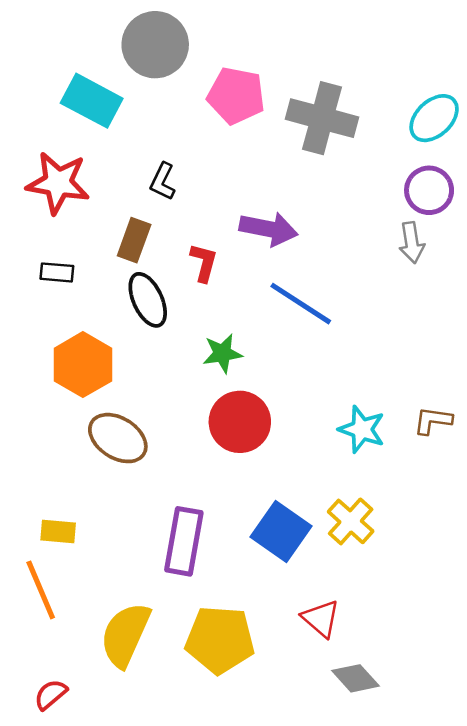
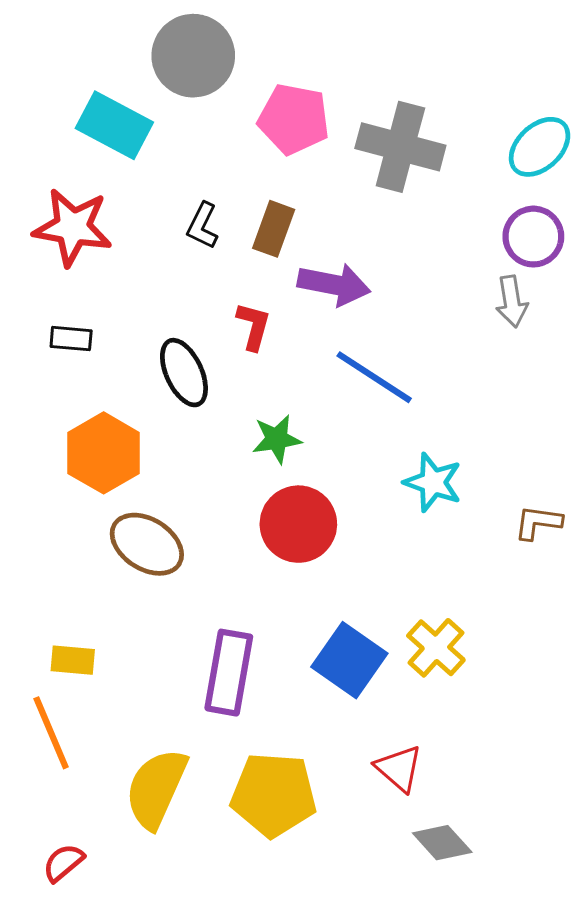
brown rectangle: (134, 240) -> (274, 229), moved
cyan star: (362, 429) -> (433, 482), moved

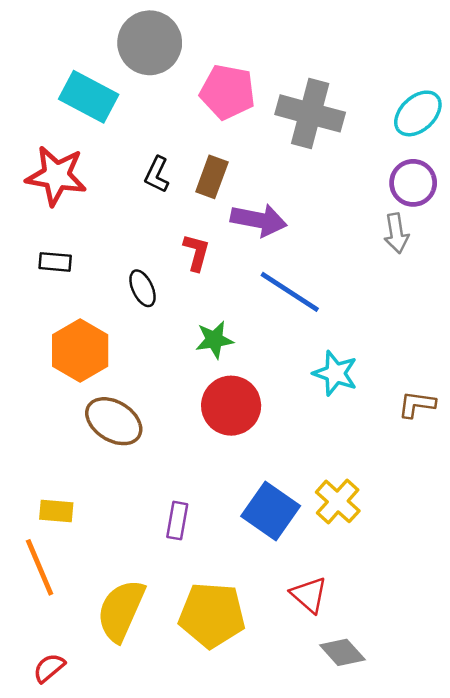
black ellipse: (184, 373) -> (142, 288), size x0.7
purple rectangle: (229, 673) -> (177, 521), size x0.6

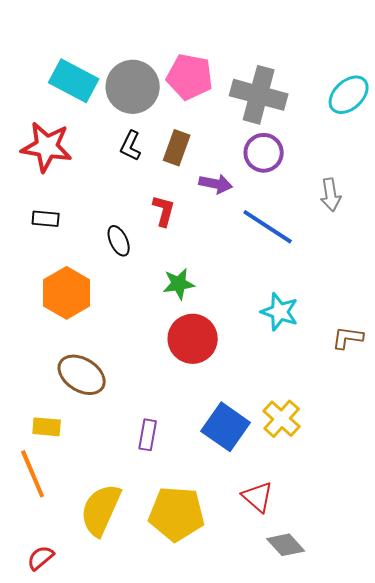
gray circle: (150, 43) -> (133, 87), moved
purple circle: (413, 183) -> (264, 153), moved
purple arrow: (259, 220) -> (216, 184), size x0.7
blue line: (290, 292) -> (268, 227), moved
brown ellipse: (114, 421) -> (82, 375), moved

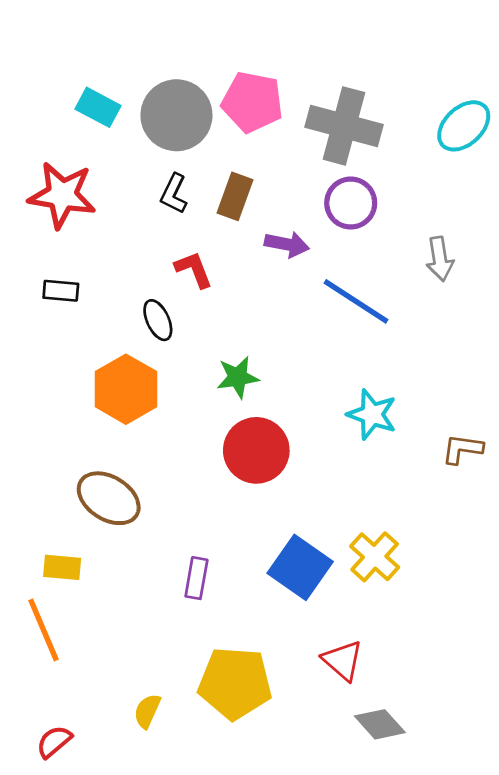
cyan rectangle: (74, 81) -> (98, 107), size x0.7
red L-shape: (164, 211) -> (194, 270), moved, turned -36
orange hexagon: (67, 293) -> (126, 389), moved
yellow semicircle: (101, 510) -> (147, 711), moved, size x0.5

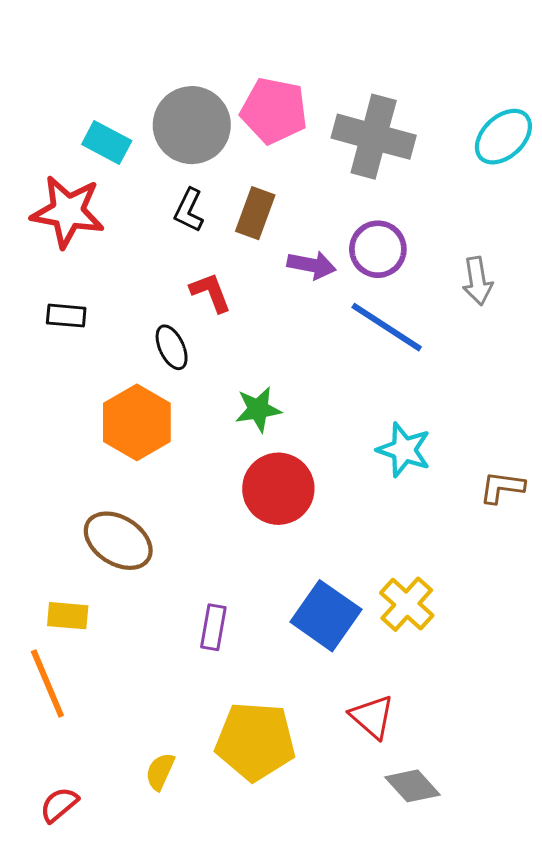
cyan rectangle: (98, 107) -> (107, 142), moved
purple circle: (351, 203) -> (378, 249), moved

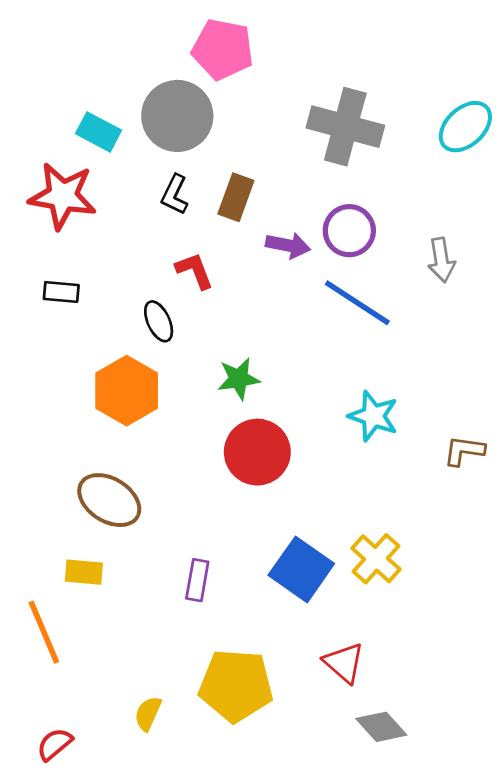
pink pentagon: (274, 111) -> (223, 49), moved
yellow rectangle: (68, 616) -> (84, 572), moved

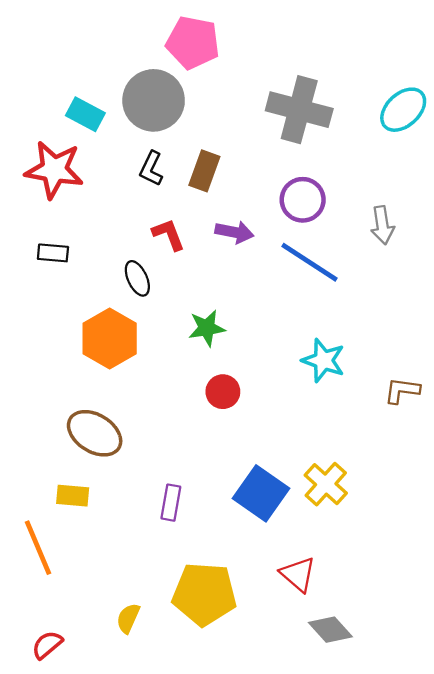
purple arrow: (288, 245) -> (234, 232), moved
red circle: (257, 452) -> (223, 392), size x0.6

